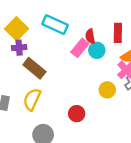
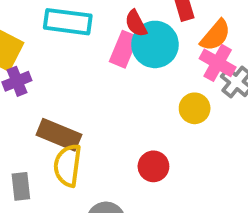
cyan circle: (97, 50) -> (155, 44), size x1.5
brown rectangle: (34, 68) -> (59, 135), moved

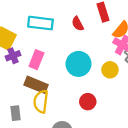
cyan circle: (155, 44) -> (79, 64), moved
pink rectangle: (124, 49) -> (36, 60), moved

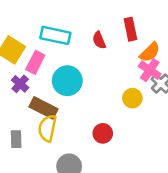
purple cross: (13, 56) -> (20, 84), moved, turned -32
pink rectangle: (36, 60) -> (35, 62), moved
cyan circle: (79, 64) -> (67, 81), moved

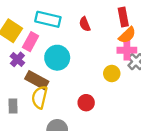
red rectangle: (130, 29) -> (123, 17), moved
pink cross: (150, 70) -> (127, 50), turned -36

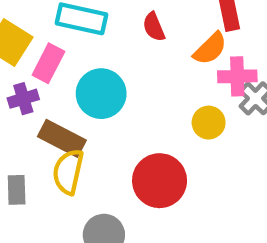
orange semicircle: (127, 35) -> (210, 49), moved
purple cross: (17, 59) -> (23, 99), turned 32
red circle: (86, 103) -> (160, 181), size x1.6

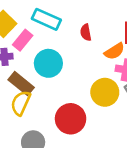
yellow circle: (209, 123) -> (105, 92), size x1.5

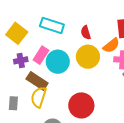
pink rectangle: (23, 40) -> (41, 55), moved
yellow circle: (105, 92) -> (88, 57), moved

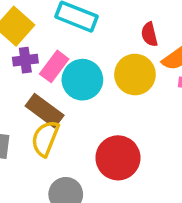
red semicircle: (86, 33) -> (149, 34), moved
purple cross: (21, 60) -> (25, 60), moved

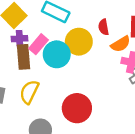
yellow circle: (135, 75) -> (79, 42), moved
brown rectangle: (45, 111) -> (23, 57), moved, turned 45

